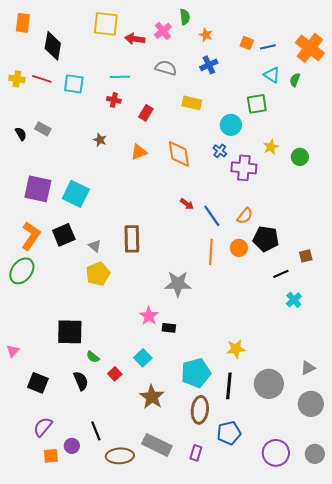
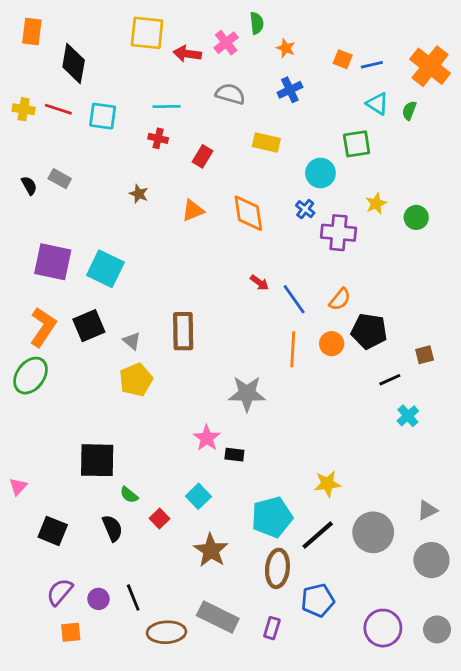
black line: (229, 386) -> (318, 535), turned 44
purple circle: (72, 446) -> (98, 599), moved

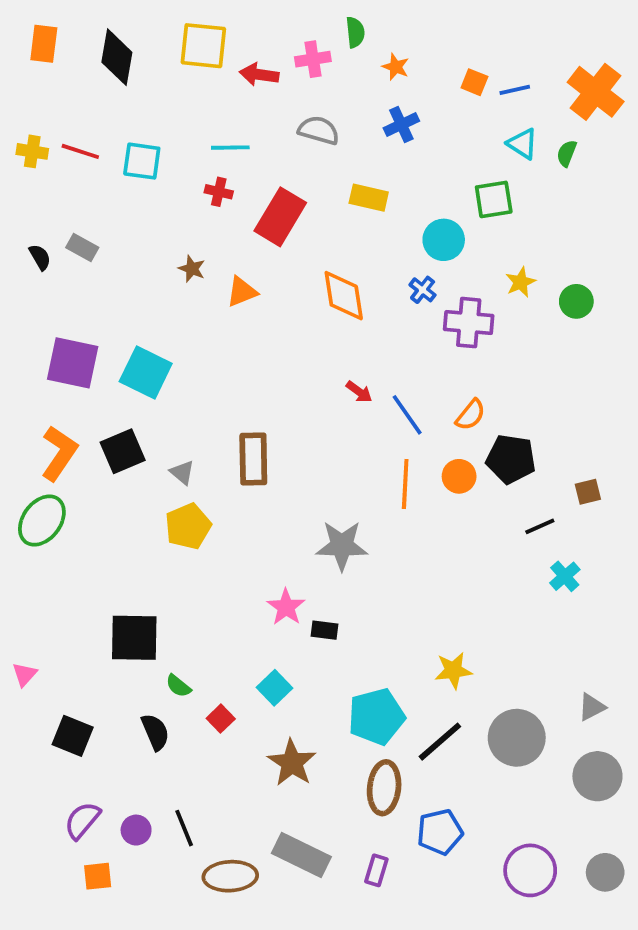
pink cross: (226, 43) -> (313, 59), turned 30
black diamond: (74, 63) -> (117, 57), moved
red rectangle: (203, 156) -> (280, 217), size x1.8
orange triangle: (193, 210) -> (242, 292), moved

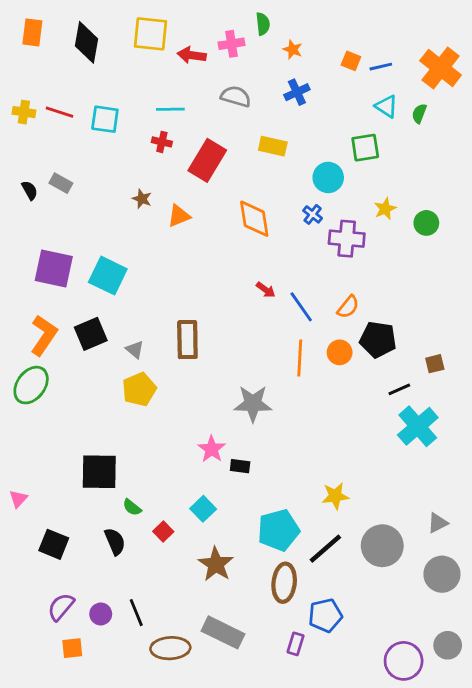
cyan cross: (565, 576) -> (418, 426), size x1.8
purple rectangle: (376, 870) -> (296, 644), moved
purple circle: (530, 870) -> (404, 661), moved

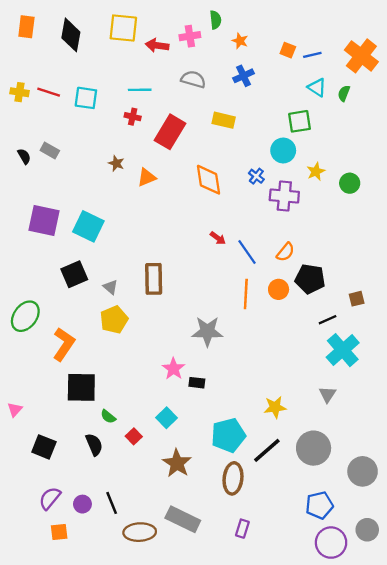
cyan circle: (328, 177) -> (283, 151), moved
orange L-shape: (44, 335) -> (64, 344), moved
gray triangle: (438, 523) -> (328, 394), moved, turned -30
blue pentagon: (325, 615) -> (319, 505), moved

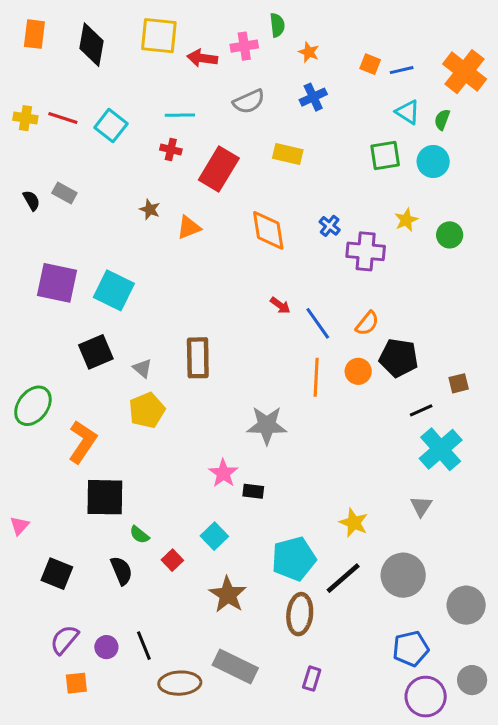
gray semicircle: (193, 79) -> (249, 102), turned 140
cyan square: (86, 98) -> (111, 126), turned 30
cyan circle: (283, 151) -> (433, 161), moved
yellow star: (275, 407) -> (354, 523), turned 30

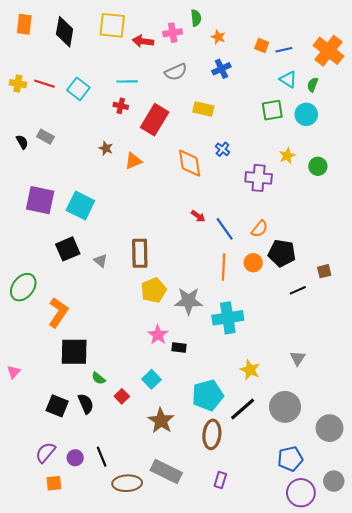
blue cross: (330, 226) -> (222, 149), moved
yellow pentagon: (147, 410) -> (154, 290), moved
cyan cross: (441, 449) -> (228, 318), moved, turned 32
black square: (57, 574) -> (57, 406), moved

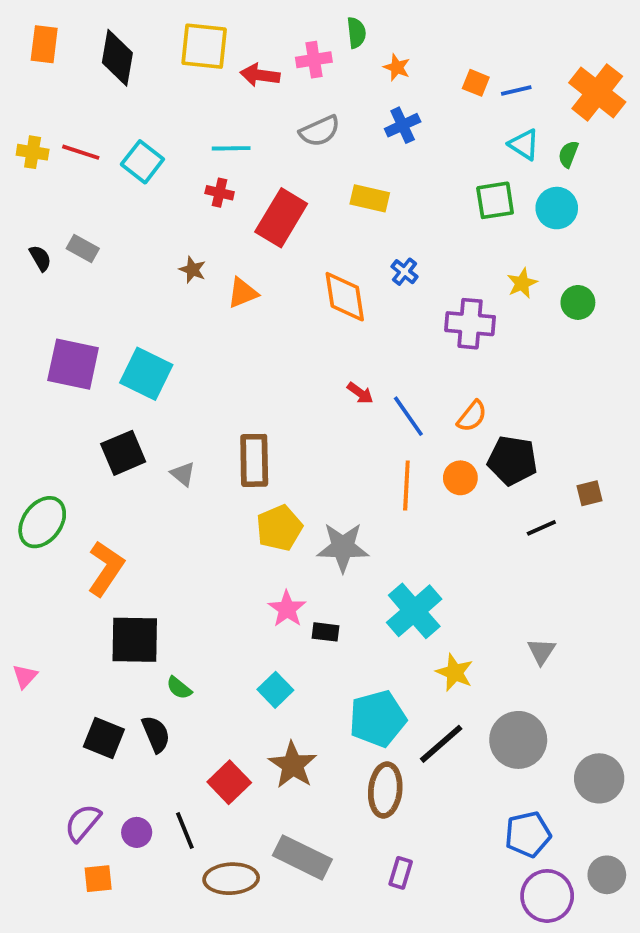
cyan cross: (228, 318) -> (414, 611), moved, turned -32
red square: (122, 396) -> (229, 782), moved, size x1.5

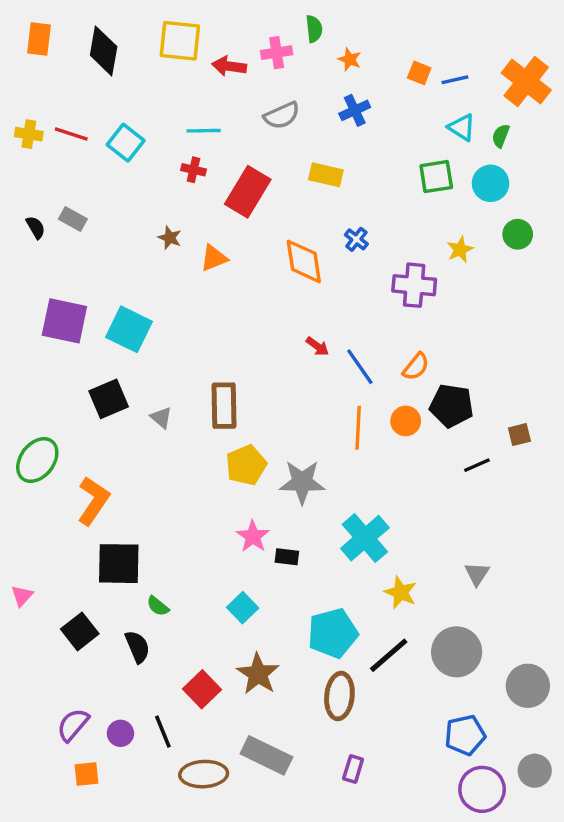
green circle: (578, 302) -> (518, 234), moved
black square: (104, 738) -> (80, 631), moved, turned 30

